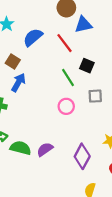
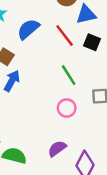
black square: (87, 66) -> (92, 42), moved
purple semicircle: (45, 149) -> (57, 149), moved

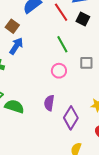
purple semicircle: (57, 149) -> (49, 103), turned -49

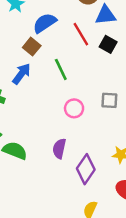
brown square: (12, 26) -> (32, 47), moved
green line: (62, 44) -> (61, 69), moved

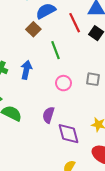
blue arrow: (21, 74) -> (26, 70), moved, turned -30
purple diamond: (86, 169) -> (69, 134), turned -55

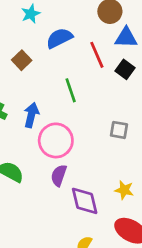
brown square: (33, 29) -> (22, 60), moved
pink circle: (63, 83) -> (56, 140), moved, size x1.6

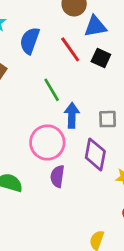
blue semicircle: (59, 38) -> (30, 41), turned -32
blue arrow: (31, 115) -> (72, 115), moved
purple diamond: (85, 201) -> (95, 154), moved, turned 36

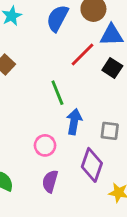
blue semicircle: (30, 41) -> (57, 18), moved
red line: (70, 49) -> (83, 55), turned 72
pink circle: (47, 142) -> (45, 145), size x0.6

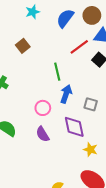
purple diamond: (92, 165) -> (74, 127), turned -40
purple semicircle: (50, 181) -> (43, 134), turned -56

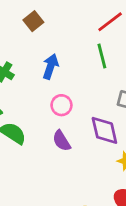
green line: (57, 72) -> (102, 56), moved
blue arrow: (66, 94) -> (50, 66), moved

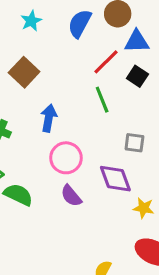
brown square: (33, 21) -> (24, 72), size x1.4
pink circle: (61, 105) -> (66, 158), size x1.4

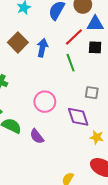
black square: (137, 76) -> (95, 47), turned -32
blue arrow: (49, 118) -> (42, 48), moved
purple semicircle: (71, 196) -> (37, 136), moved

